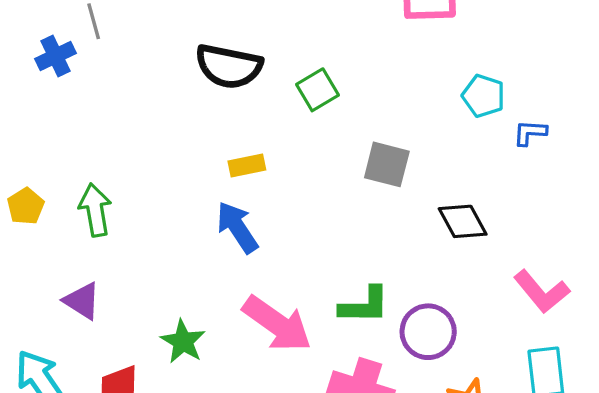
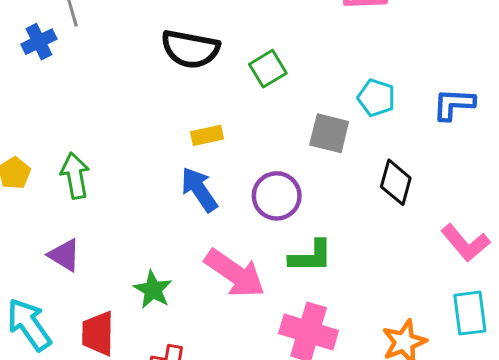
cyan pentagon: (484, 96) -> (376, 98), moved
blue L-shape: (530, 133) -> (454, 104), size x1.4
black diamond: (463, 221) -> (396, 182), turned 45
purple circle: (428, 332) -> (277, 196), moved

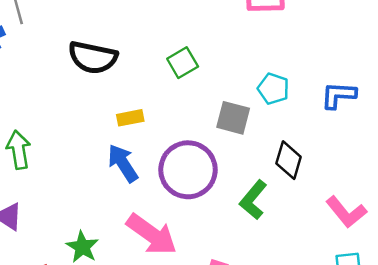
black semicircle: (190, 49) -> (93, 57), moved
purple circle: (277, 196) -> (188, 170), size x1.4
green L-shape: (311, 256) -> (253, 200), moved, turned 129

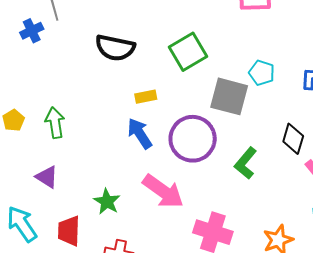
green square: (183, 63) -> (188, 52), size x1.5
gray square: (233, 118) -> (229, 96), size x1.4
black diamond: (289, 160) -> (293, 139), moved

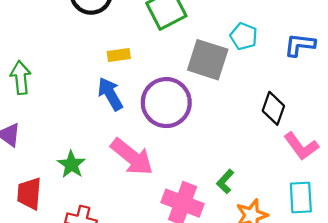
green L-shape: (246, 163) -> (225, 182), moved, size x0.7

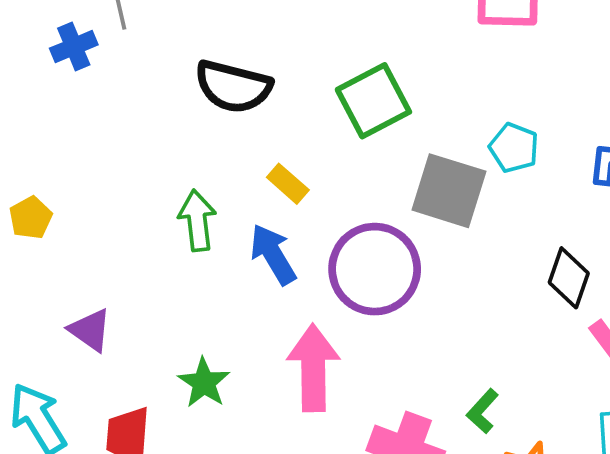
yellow rectangle: (119, 55) -> (288, 184), turned 50
green arrow: (21, 78) -> (197, 221), moved
pink arrow: (132, 157) -> (313, 368), turned -129

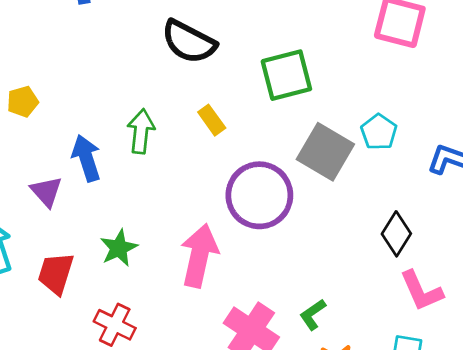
blue arrow: (273, 254) -> (86, 158), moved

